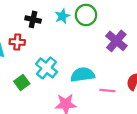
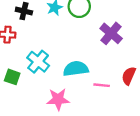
green square: (22, 83) -> (12, 77), turned -35

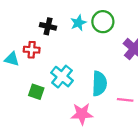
cyan semicircle: (76, 69) -> (99, 84), turned 100

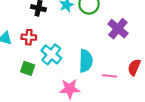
red cross: (32, 50) -> (29, 37), moved

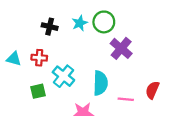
purple cross: (118, 29) -> (121, 48), moved
green square: (28, 68) -> (38, 91), turned -32

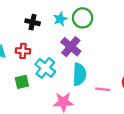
purple cross: (121, 48) -> (71, 47), moved

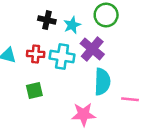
cyan star: (60, 19) -> (72, 25), moved
cyan cross: (45, 68) -> (62, 57), moved, turned -30

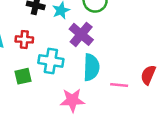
cyan cross: (62, 57) -> (51, 61), moved

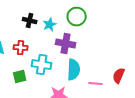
purple cross: (81, 34) -> (66, 44), turned -30

